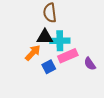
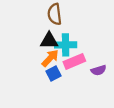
orange arrow: (33, 53) -> (50, 58), moved
purple semicircle: (90, 64) -> (99, 70), turned -72

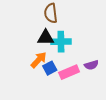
orange arrow: (50, 58) -> (39, 60), moved
pink rectangle: (74, 61) -> (69, 72), moved

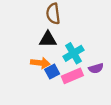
cyan cross: (61, 42) -> (74, 53), moved, turned -30
orange arrow: (39, 60) -> (40, 63), turned 54

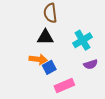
cyan cross: (74, 53) -> (83, 40), moved
pink rectangle: (72, 76) -> (64, 85), moved

